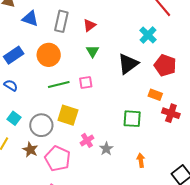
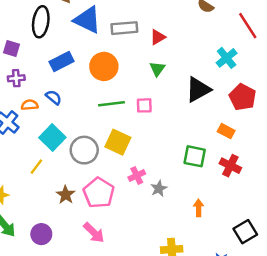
blue triangle: (30, 19) -> (87, 20), size x1.4
gray rectangle: (61, 21) -> (124, 28), turned 65
red cross: (171, 113) -> (230, 166), moved
cyan square: (14, 118) -> (52, 137), size x1.5
brown star: (30, 150) -> (66, 195), moved

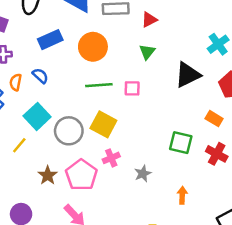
orange semicircle: (30, 105) -> (16, 82), turned -77
pink cross: (137, 176) -> (111, 158), moved

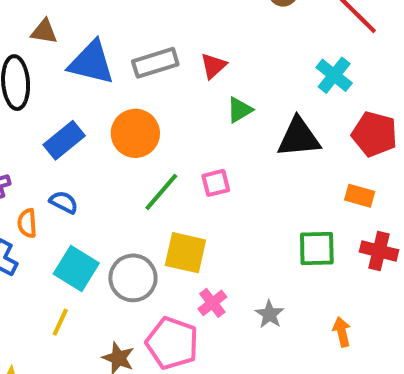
green triangle: (147, 52) -> (240, 110), moved, turned 35
black triangle: (188, 75) -> (299, 137), turned 36
green line: (99, 85) -> (161, 192), turned -30

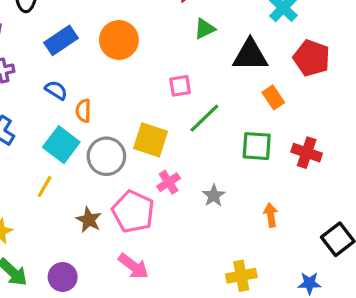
green line: (161, 192) -> (204, 118), moved
orange rectangle: (360, 196) -> (273, 97), moved, turned 35
orange semicircle: (27, 223) -> (83, 111), moved

